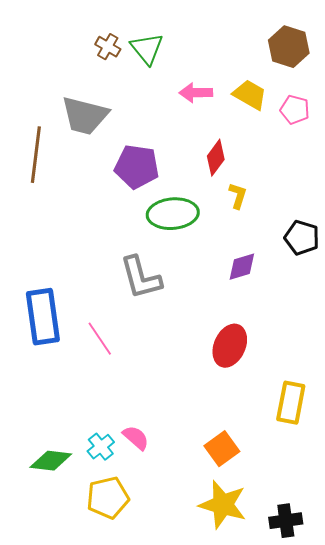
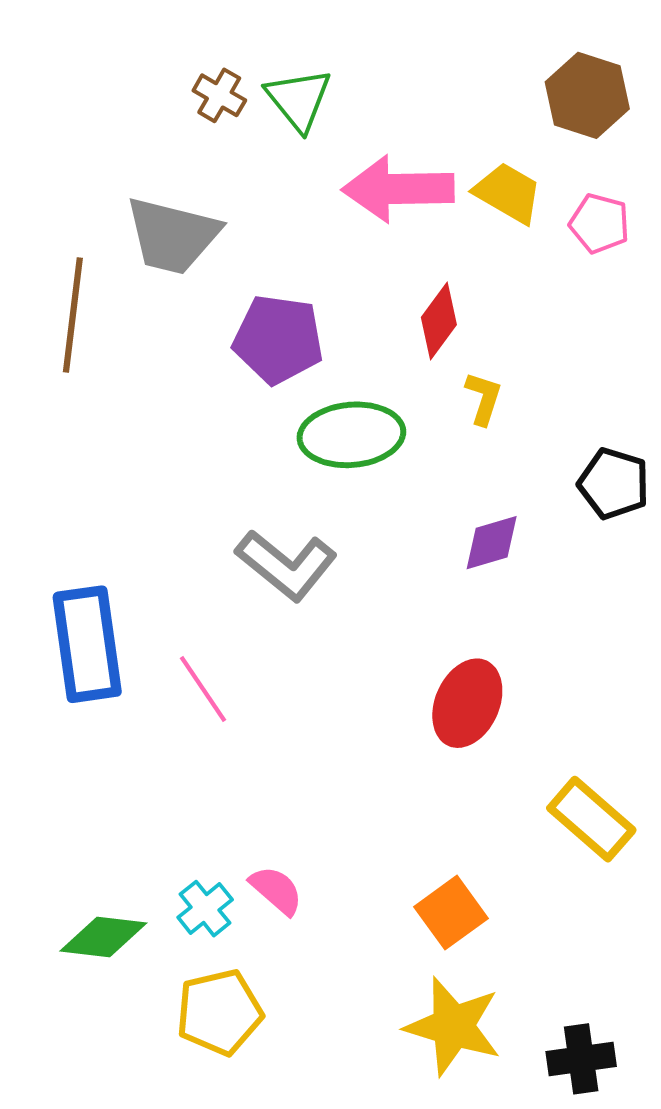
pink arrow: (196, 93) -> (398, 189), size x1.6
gray L-shape: (141, 278) -> (286, 565), turned -36
yellow rectangle: (291, 403) -> (591, 819), turned -60

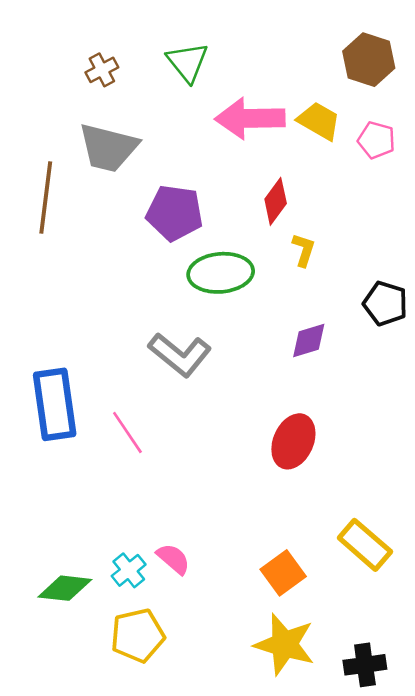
brown cross: (219, 95) -> (102, 70), moved, turned 32
yellow rectangle: (591, 819) -> (365, 545), moved

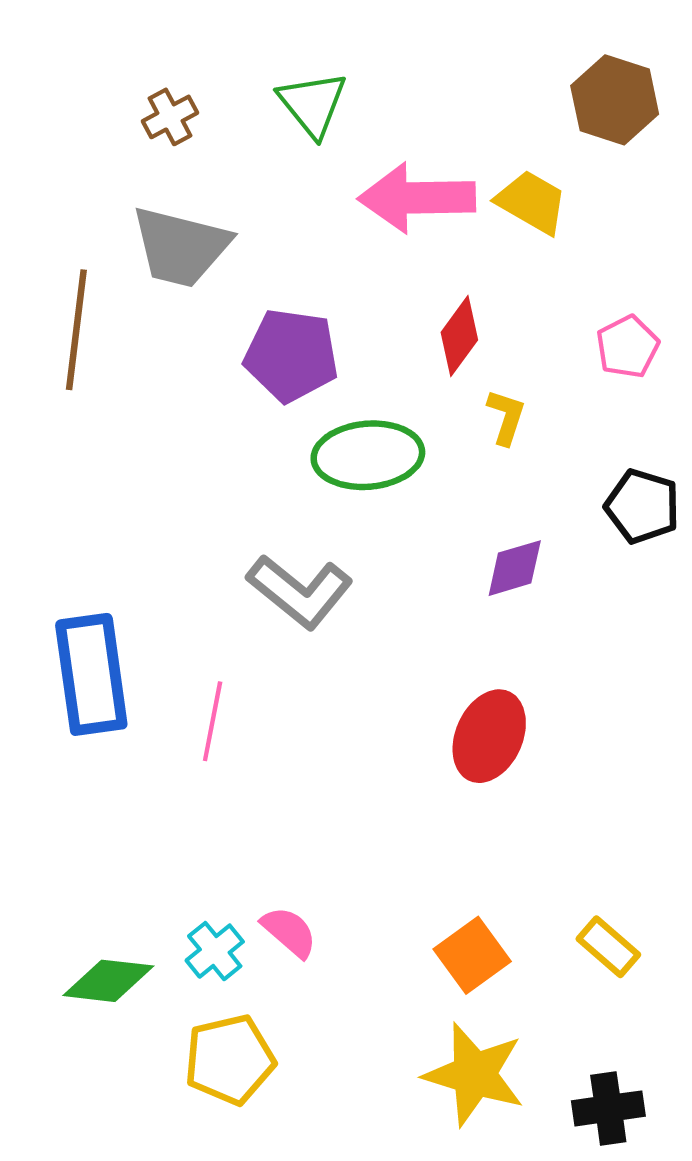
pink pentagon: (376, 140) -> (627, 347), moved, turned 30
pink line: (127, 432) -> (213, 721), turned 45
yellow rectangle: (365, 545) -> (608, 947), moved, size x0.7

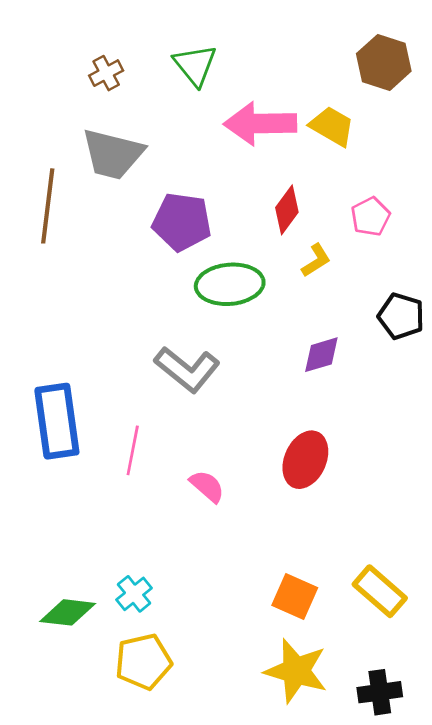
pink pentagon: (627, 347) -> (370, 217), moved
yellow L-shape: (506, 417) -> (316, 260), turned 40
pink semicircle: (289, 932) -> (207, 486), moved
yellow rectangle: (608, 947) -> (380, 591), size x1.4
orange square: (472, 955) -> (295, 597), turned -30

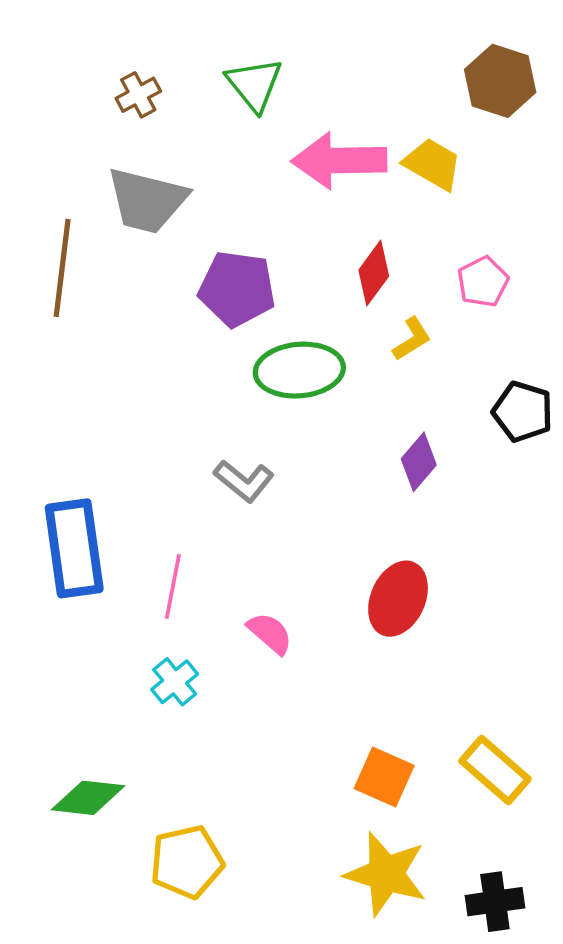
purple diamond: (321, 355) -> (419, 462), turned -33
gray L-shape: (187, 369) -> (244, 481), size x0.7
cyan cross: (134, 594) -> (175, 682), moved

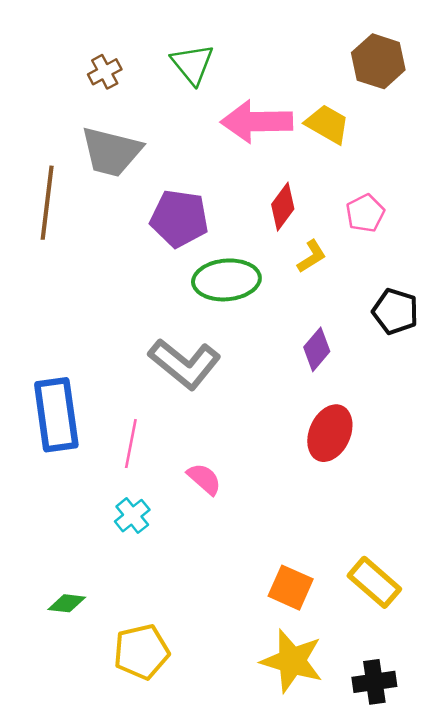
gray L-shape: (244, 481) -> (185, 364), size x1.6
red ellipse: (398, 599) -> (330, 433), moved
green diamond: (88, 798) -> (67, 603), size x0.7

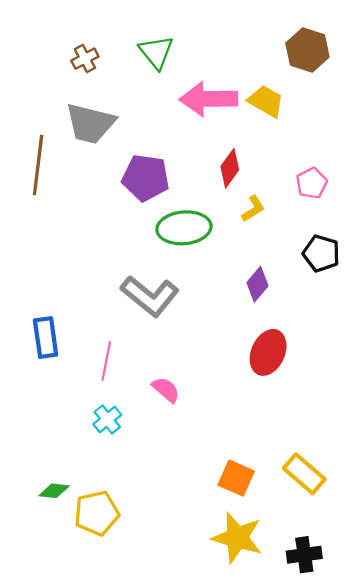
pink pentagon: (365, 213) -> (312, 183), moved
blue rectangle: (56, 415) -> (46, 337), size x0.7
yellow pentagon: (141, 652) -> (97, 513), moved

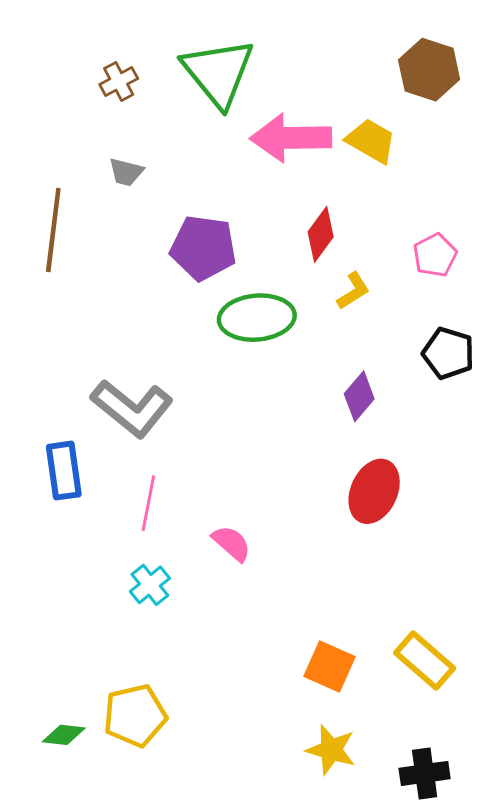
green triangle: (156, 52) -> (218, 73), size x1.5
gray trapezoid: (90, 123) -> (126, 172), size x0.5
gray L-shape: (150, 296) -> (132, 408), moved
green diamond: (54, 491) -> (64, 735), moved
yellow star: (237, 538) -> (331, 750), size x0.7

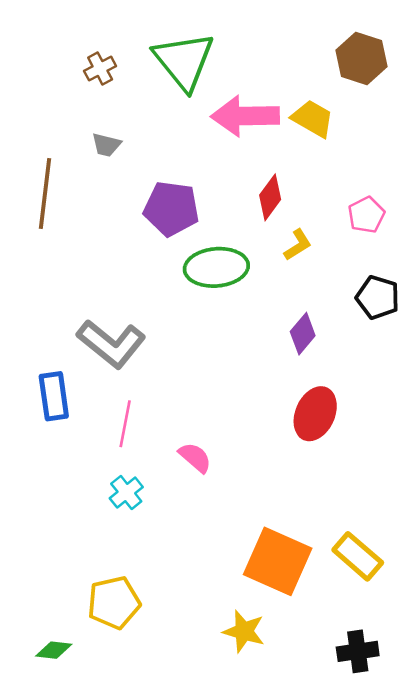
orange square: (330, 667) -> (278, 561), size x1.6
green diamond: (64, 735) -> (54, 650), moved
yellow star: (331, 750) -> (244, 631), moved

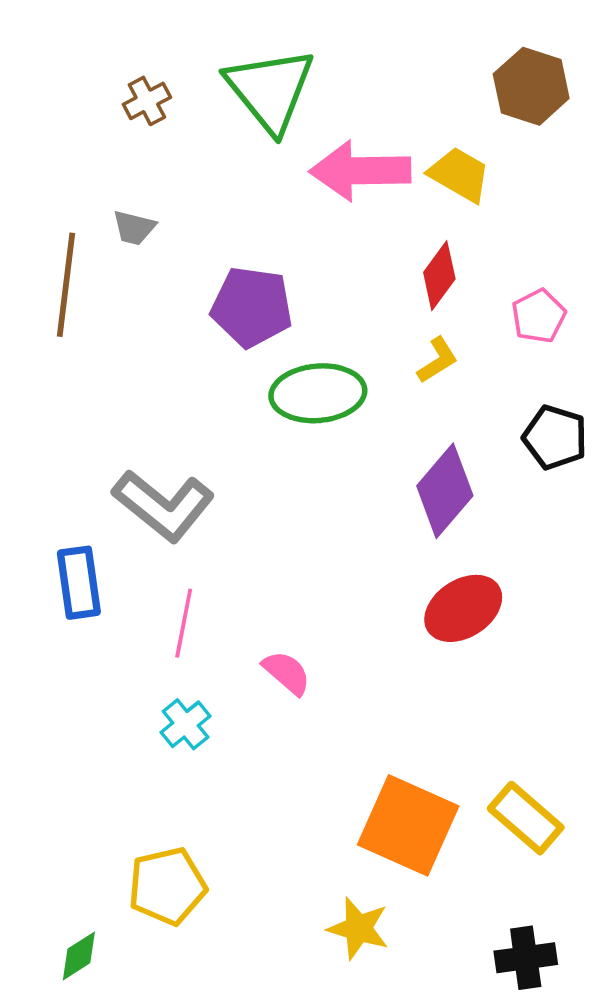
gray trapezoid: (106, 145) -> (134, 228), moved
red diamond: (270, 197) -> (439, 276), moved
purple diamond: (303, 334) -> (445, 491), size x1.5
red ellipse: (315, 414) -> (463, 608), turned 33
green diamond: (54, 650) -> (79, 956), turned -39

